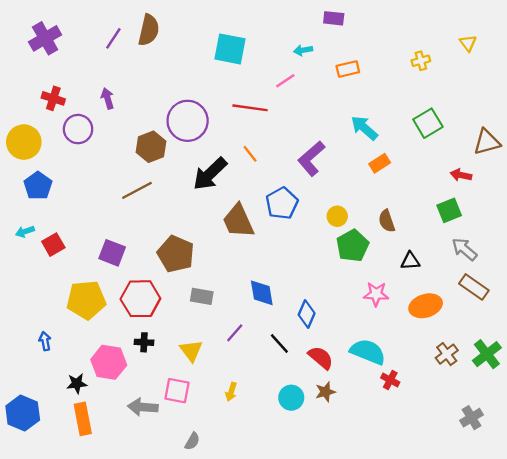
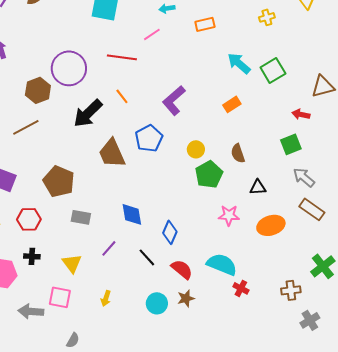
cyan arrow: (364, 128) -> (239, 63), moved
red hexagon: (140, 299) -> (29, 219), size x0.7
brown cross: (447, 354) -> (291, 290), moved, turned 30

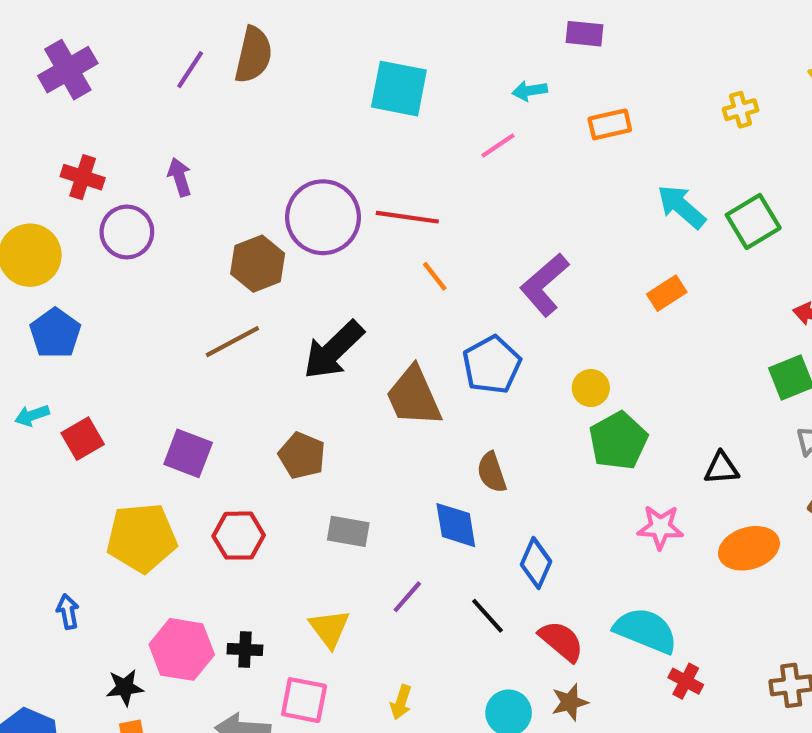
red line: (122, 57) -> (407, 217), moved
black arrow: (88, 113) -> (334, 350), moved
brown semicircle: (238, 153) -> (492, 472), moved
brown pentagon: (59, 181) -> (302, 455), size x0.7
black cross: (32, 256) -> (245, 649), moved

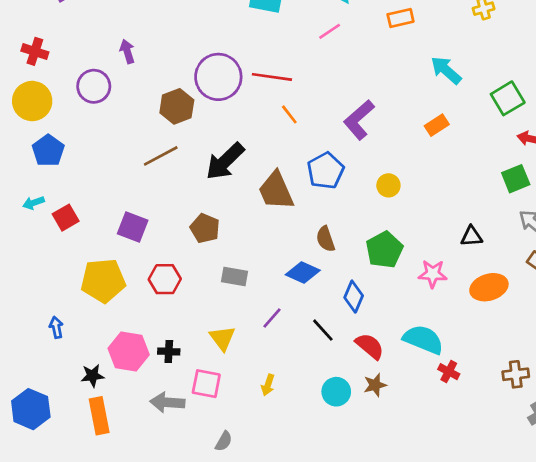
red cross: (83, 177) -> (35, 51), moved
green square: (753, 221) -> (508, 98), moved
green pentagon: (618, 441) -> (384, 250), moved
blue diamond: (456, 525) -> (303, 272), turned -56

